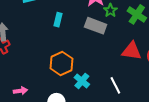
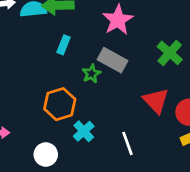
green star: (110, 10) -> (91, 74), moved
red triangle: (132, 51) -> (156, 101), turned 30

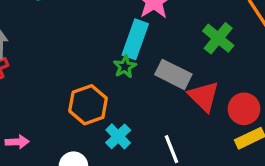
cyan rectangle: (63, 45) -> (135, 39), moved, size x1.6
gray rectangle: (112, 60) -> (173, 74), moved

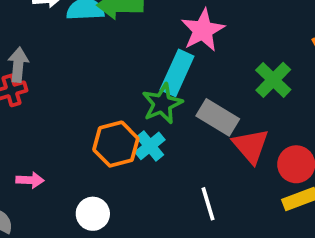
green star: (125, 67) -> (162, 104), size x1.5
cyan cross: (118, 136) -> (150, 146), moved

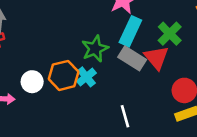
cyan rectangle: (177, 73) -> (130, 31), moved
red triangle: (251, 146) -> (157, 58), moved
white circle: (93, 214) -> (32, 82), moved

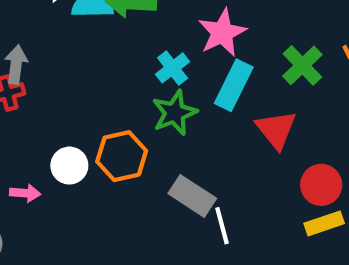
green cross: (170, 34) -> (302, 65), moved
gray rectangle: (132, 58) -> (192, 196), moved
cyan cross: (86, 77) -> (173, 68), moved

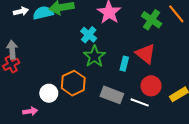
cyan rectangle: (234, 85) -> (124, 64), moved, size x0.6
red circle: (321, 185) -> (151, 86), moved
white line: (222, 226) -> (140, 102), moved, turned -42

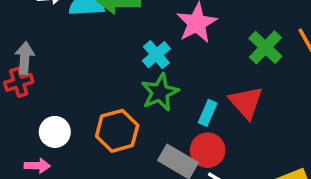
red circle: (151, 86) -> (208, 150), moved
white circle: (49, 93) -> (55, 132), moved

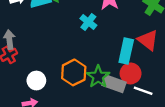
green star: (160, 92) -> (98, 77), moved
cyan rectangle: (208, 113) -> (126, 51), size x1.6

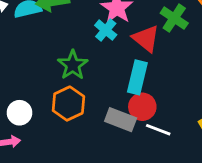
cyan cross: (88, 22) -> (106, 30), moved
red triangle: (148, 40) -> (146, 38), moved
green star: (98, 77) -> (73, 65), moved

